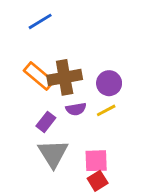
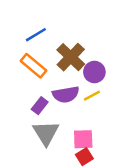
blue line: (40, 21) -> (36, 35), moved
brown cross: (65, 77) -> (71, 57), moved, turned -36
purple semicircle: (76, 109) -> (66, 94), size x1.5

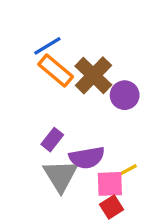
orange rectangle: (33, 66) -> (56, 70), moved
purple semicircle: (66, 94) -> (87, 158), moved
yellow line: (92, 96) -> (126, 171), moved

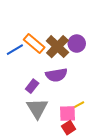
blue line: (47, 46) -> (15, 50), moved
purple circle: (125, 95) -> (77, 44), moved
purple semicircle: (87, 158) -> (56, 75), moved

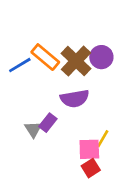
purple rectangle: (32, 86) -> (48, 123), moved
yellow line: (78, 105) -> (103, 139), turned -32
gray triangle: (37, 108) -> (33, 129), moved, size x0.6

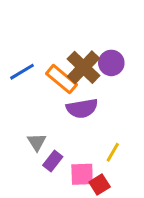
orange rectangle: (45, 57) -> (62, 79), moved
purple rectangle: (48, 123) -> (53, 161), moved
pink square: (89, 149) -> (82, 174), moved

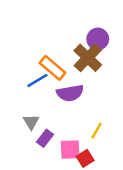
purple circle: (111, 63) -> (98, 39), moved
brown cross: (83, 67) -> (88, 58), moved
blue line: (22, 72) -> (37, 80), moved

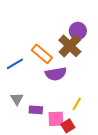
blue line: (37, 80) -> (15, 64), moved
gray triangle: (31, 122) -> (17, 99), moved
purple rectangle: (45, 138) -> (36, 110), turned 56

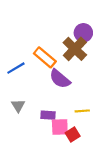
purple semicircle: (56, 74) -> (60, 79), turned 50
yellow line: (77, 104) -> (82, 111), turned 56
purple rectangle: (36, 110) -> (48, 115), moved

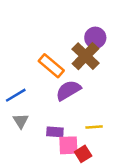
blue line: (16, 68) -> (16, 95), moved
purple semicircle: (60, 79) -> (68, 90), turned 110

